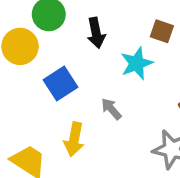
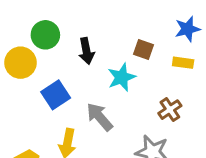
gray arrow: (111, 109) -> (100, 117), size x1.5

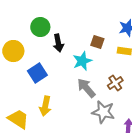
green circle: (45, 35) -> (40, 27), moved
gray arrow: (100, 117) -> (86, 88), moved

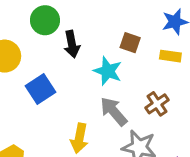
cyan star: (82, 61) -> (108, 71), turned -30
yellow arrow: (45, 106) -> (79, 138), moved

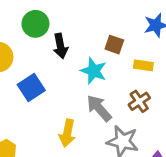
yellow rectangle: (170, 56) -> (143, 65), moved

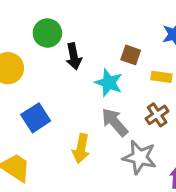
blue square: (31, 87) -> (36, 118), moved

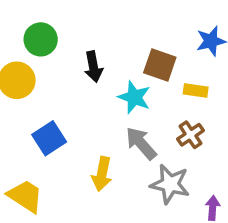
green circle: (47, 33) -> (41, 39), moved
brown square: (131, 55) -> (160, 65), size x1.4

